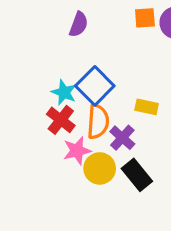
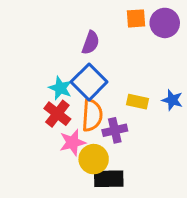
purple semicircle: (79, 24) -> (91, 43), moved
purple cross: (122, 138) -> (115, 130), turned 35
black rectangle: (137, 175) -> (109, 179), moved, turned -52

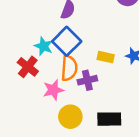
red cross: (57, 114) -> (28, 67), moved
yellow circle: (94, 159) -> (70, 117), moved
black rectangle: (109, 179) -> (109, 119), moved

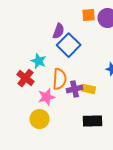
blue square: (67, 41) -> (69, 45), moved
yellow rectangle: (106, 57) -> (89, 89), moved
yellow circle: (70, 117) -> (40, 119), moved

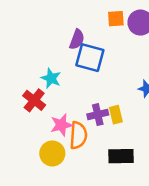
blue square: (69, 45) -> (90, 58), turned -30
orange semicircle: (60, 79) -> (78, 135), moved
yellow rectangle: (89, 89) -> (116, 115), turned 64

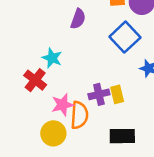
blue square: (90, 58) -> (125, 37), moved, turned 32

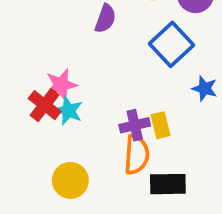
cyan star: (52, 58) -> (69, 111), moved
pink star: (62, 105) -> (61, 85), moved
orange semicircle: (79, 115) -> (137, 155), moved

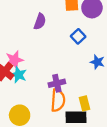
blue square: (171, 44) -> (78, 36), size x0.6
yellow rectangle: (160, 125) -> (85, 103), moved

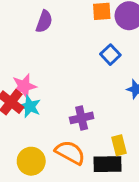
purple semicircle: (40, 22) -> (44, 21), moved
orange semicircle: (58, 100) -> (70, 153), moved, turned -65

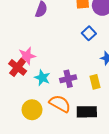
cyan star: (30, 106) -> (42, 78), moved
yellow rectangle: (119, 145) -> (95, 82), moved

